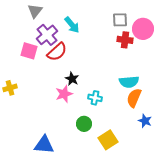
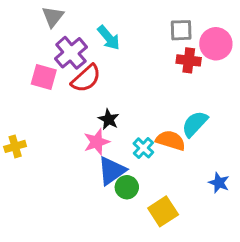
cyan semicircle: (129, 82) -> (195, 124), turned 138
yellow cross: (10, 88) -> (15, 146), moved
cyan cross: (95, 98) -> (143, 148), turned 32
orange semicircle: (134, 98) -> (171, 140), moved, turned 84
blue triangle: (44, 145) -> (112, 171), moved, turned -40

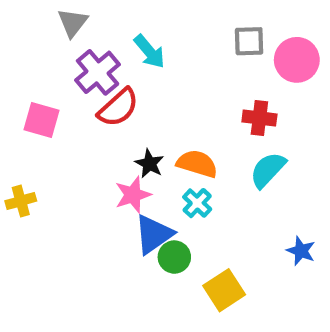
red cross: (189, 60) -> (259, 118), moved
pink square: (44, 77) -> (42, 120), moved
orange semicircle: (171, 140) -> (197, 164), moved

